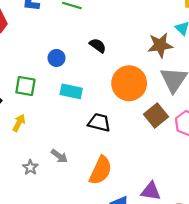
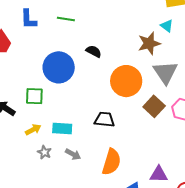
blue circle: (57, 58) -> (59, 67), size x2.0
cyan rectangle: (71, 91) -> (62, 129), moved
yellow arrow: (19, 123) -> (33, 130), turned 42
gray star: (30, 167) -> (44, 152), moved

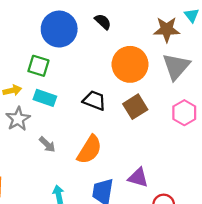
green square: (34, 96) -> (38, 66), moved
brown square: (154, 106) -> (135, 107), moved
gray star: (44, 152) -> (18, 119), size x1.5
gray arrow: (73, 154) -> (47, 144), moved

